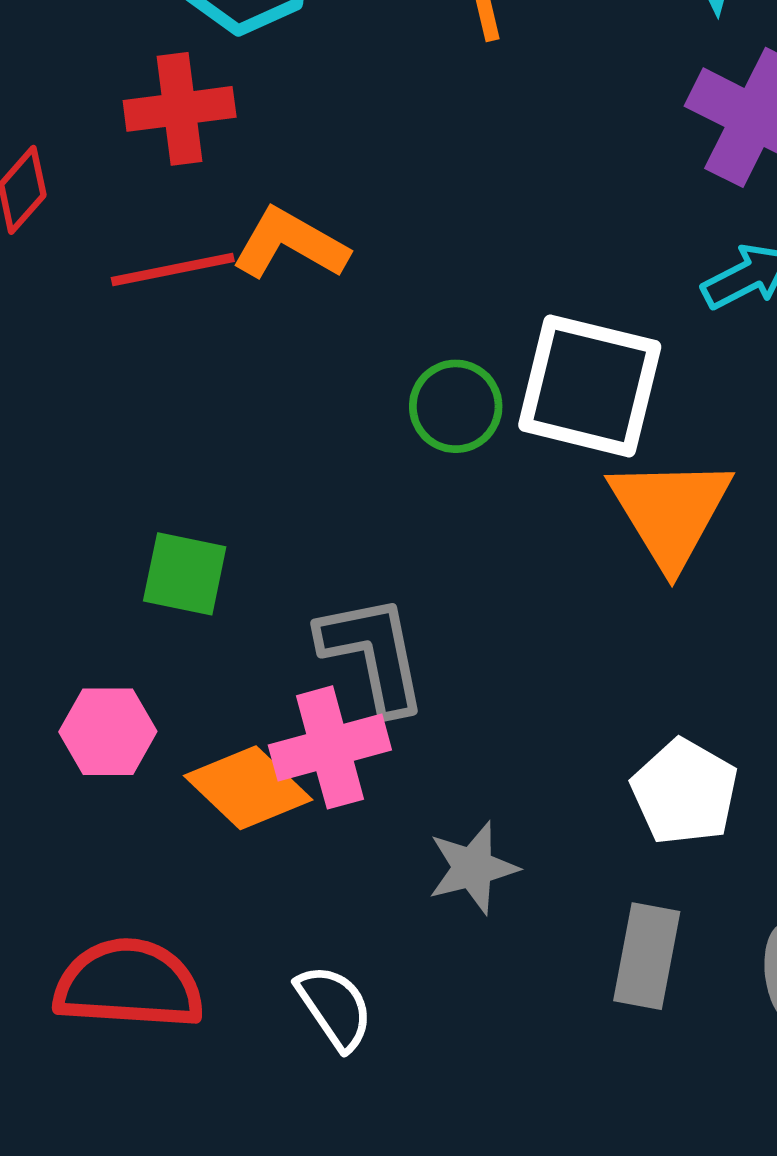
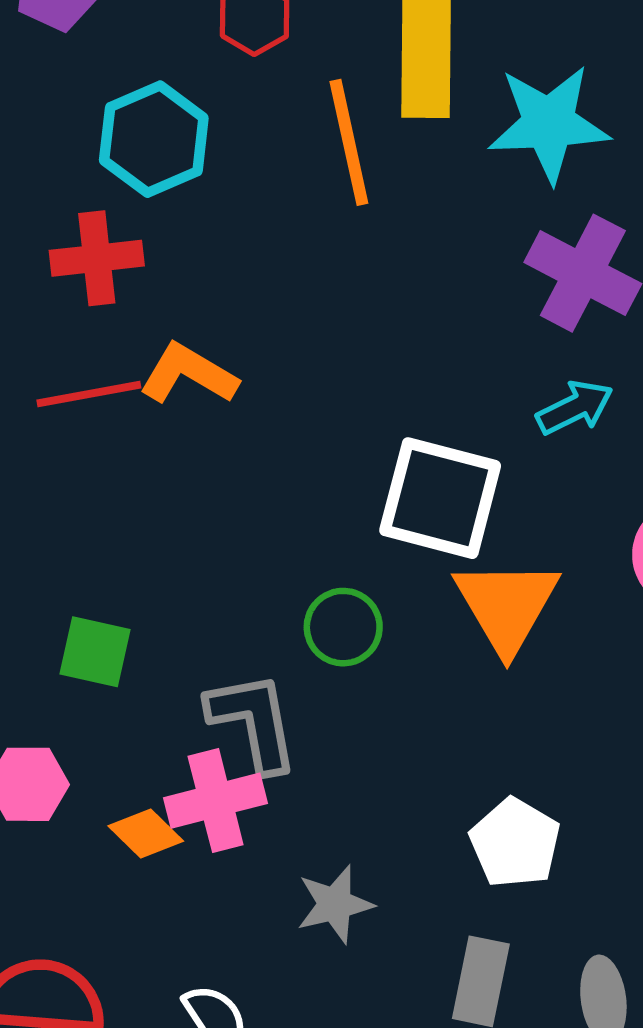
green circle: (456, 406) -> (343, 627), moved
orange diamond: (248, 788) -> (146, 834), size x0.7

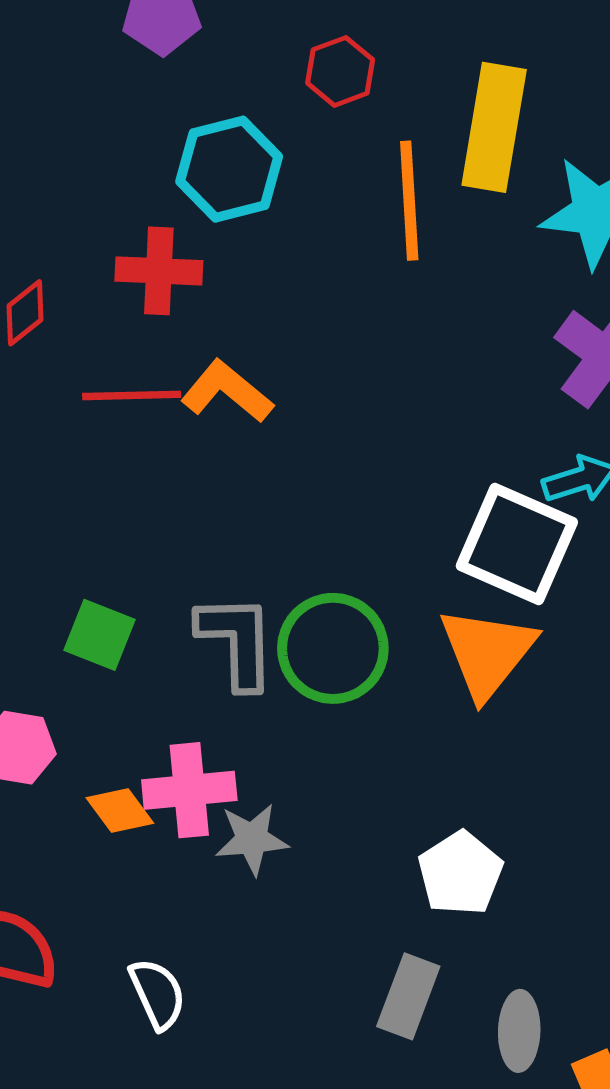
white square: (440, 498) -> (517, 544), moved
green circle: (343, 627) -> (333, 648), size x1.5
gray L-shape: (253, 722) -> (237, 641), moved
gray star: (335, 904) -> (252, 839), moved

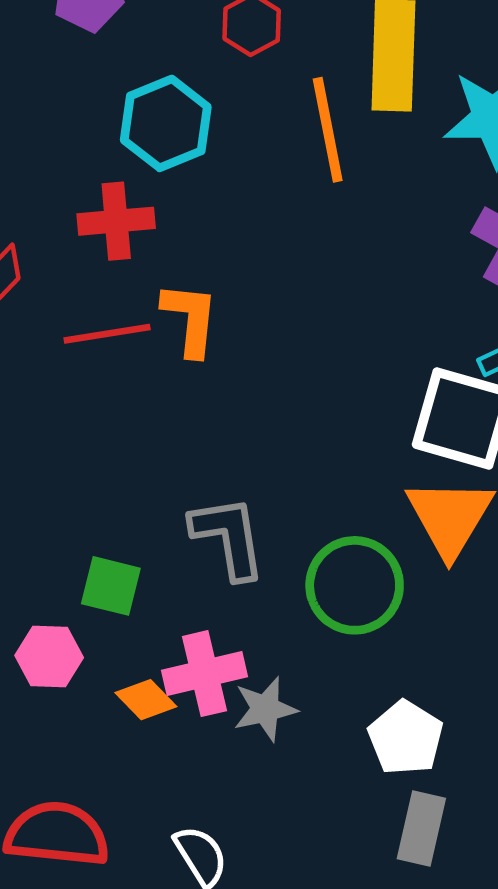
orange L-shape: (227, 391) -> (190, 319), turned 64
green square: (99, 635) -> (111, 586), moved
green circle: (333, 648) -> (355, 585), moved
white pentagon: (460, 873) -> (406, 738), moved

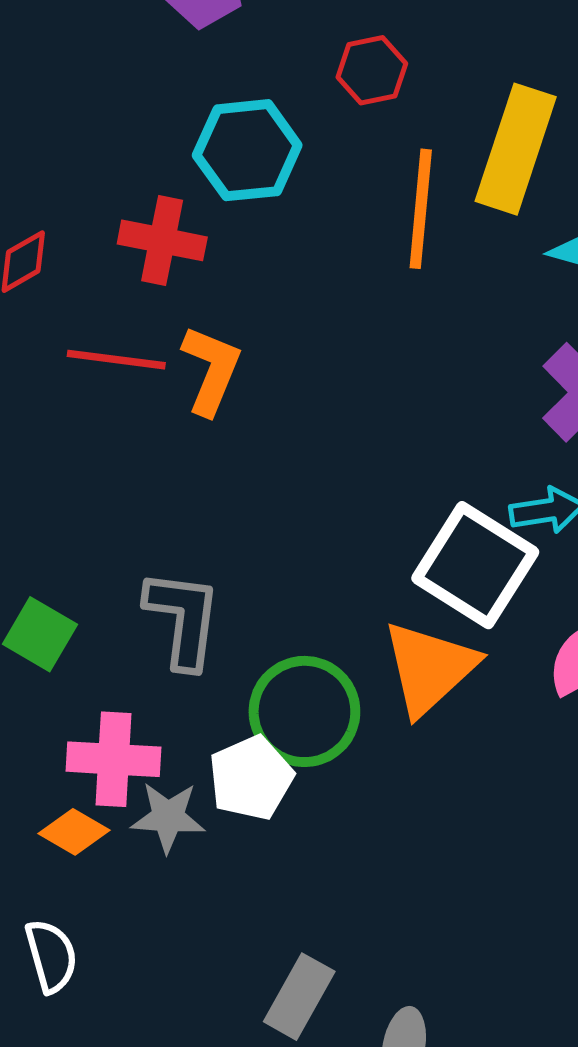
orange diamond: (146, 700) -> (74, 832), moved, turned -32
white pentagon: (406, 738) -> (251, 778), moved

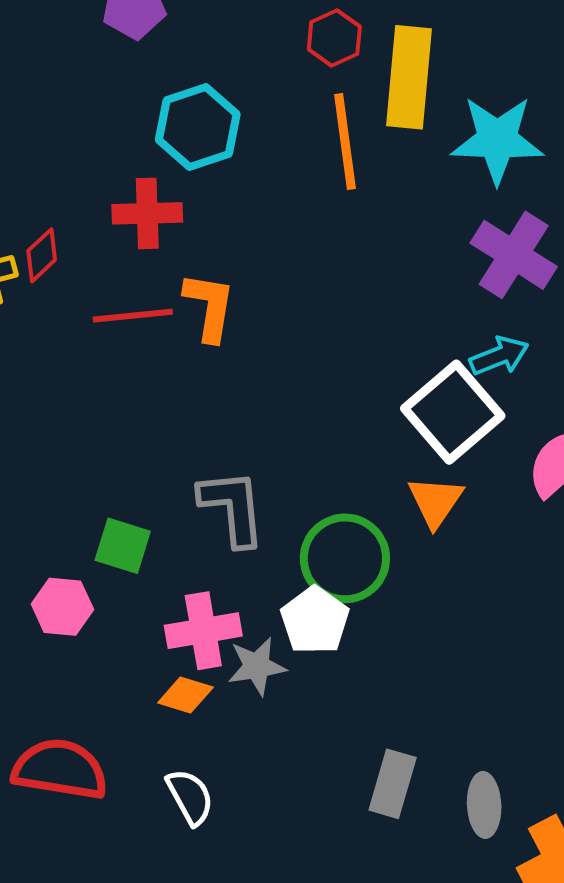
red hexagon: (372, 70) -> (334, 38), moved
white square: (475, 565) -> (453, 412), turned 30
orange triangle: (429, 668) -> (435, 501), size x0.7

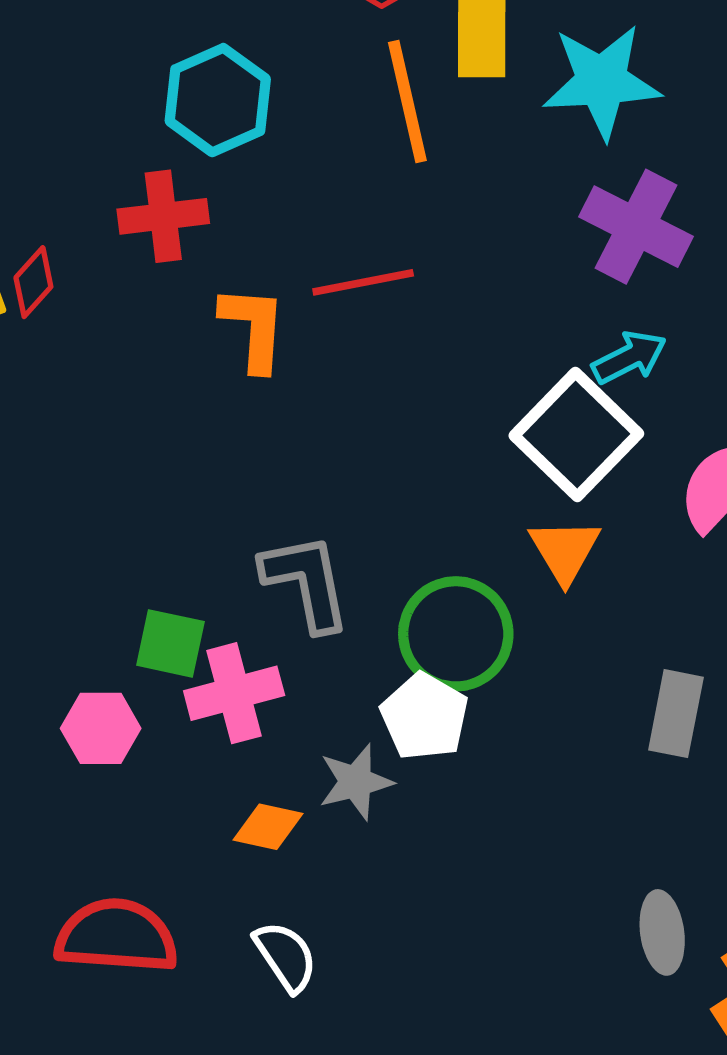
red line: (133, 316) -> (363, 282), moved
pink cross: (203, 631) -> (234, 693), moved
gray rectangle: (393, 784) -> (676, 714), moved

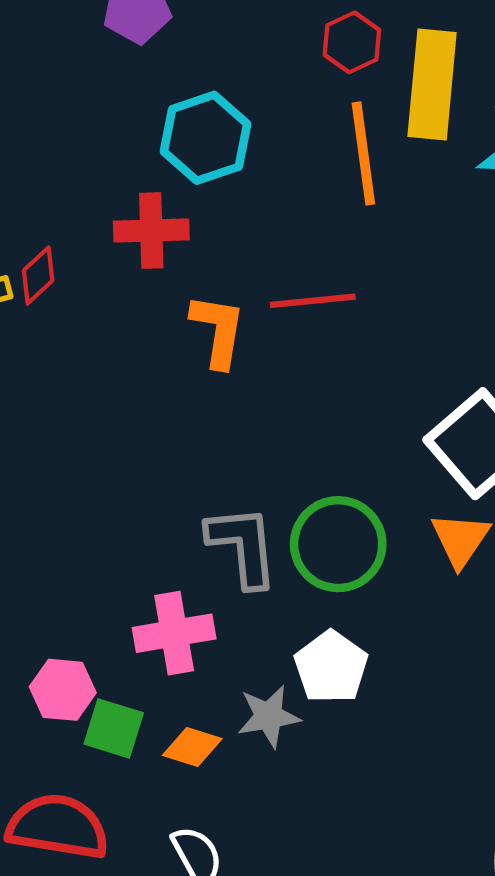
green circle: (456, 634) -> (338, 544), moved
green square: (170, 643) -> (114, 728), moved
pink hexagon: (101, 728) -> (63, 690), moved

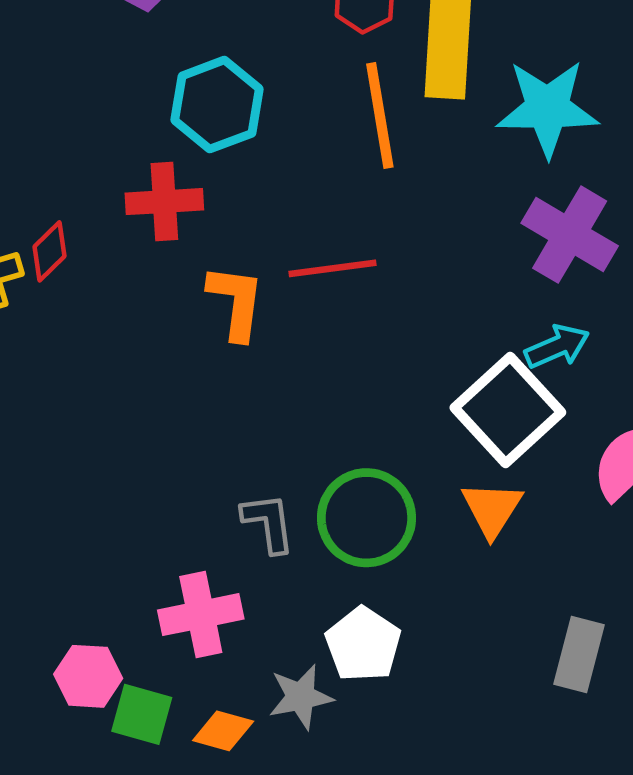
gray L-shape: (243, 546) -> (268, 523), size x0.7

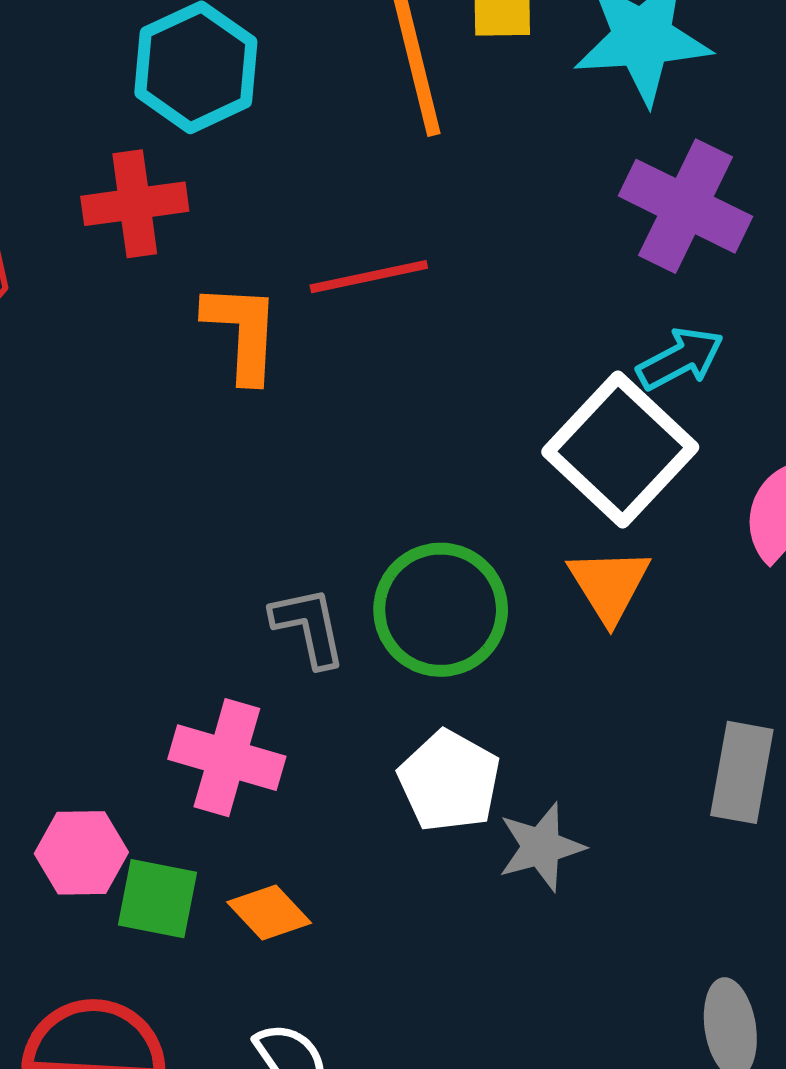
pink cross: (201, 615) -> (227, 758), turned 32
gray star: (301, 697) -> (541, 847), moved
orange diamond: (223, 731) -> (269, 913), turned 36

